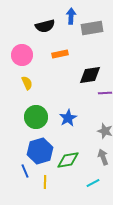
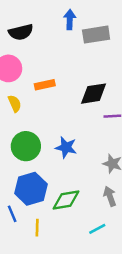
black semicircle: (45, 26) -> (21, 32), moved
orange rectangle: (60, 54) -> (45, 85), moved
blue star: (68, 118) -> (66, 147), turned -30

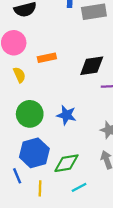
cyan line: (97, 229) -> (79, 187), moved

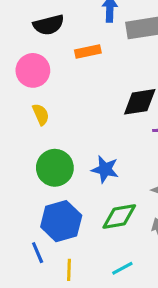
orange rectangle: (47, 58) -> (88, 52), moved
green diamond: (66, 163) -> (119, 216), moved

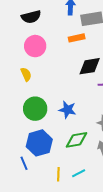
orange rectangle: (88, 52) -> (77, 38), moved
pink circle: (33, 70) -> (35, 46), moved
yellow line: (69, 270) -> (58, 174), moved

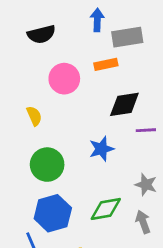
pink circle: (35, 46) -> (64, 79), moved
blue star: (67, 110) -> (102, 149), moved, turned -30

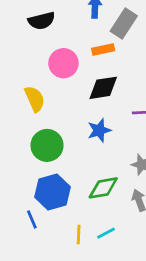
gray rectangle: (127, 37) -> (124, 23), turned -48
black diamond: (124, 104) -> (103, 88), moved
yellow semicircle: (34, 116) -> (35, 99), size x1.4

